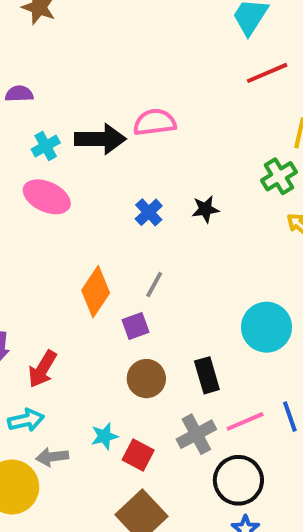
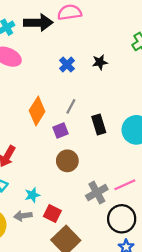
black rectangle: (207, 375) -> (99, 125), moved
cyan star: (105, 436) -> (32, 195), moved
red square: (138, 455) -> (52, 214), moved
gray arrow: (52, 457) -> (23, 216), moved

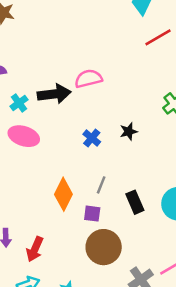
purple square: (60, 131) -> (92, 214), turned 35
brown circle: (67, 161) -> (104, 247), size x1.4

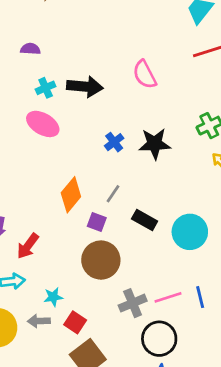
pink semicircle: (88, 79) -> (145, 74), moved, turned -116
black star: (129, 131) -> (155, 144), size x1.6
black rectangle: (135, 202) -> (145, 220), turned -50

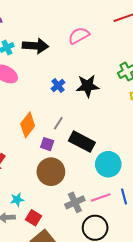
pink semicircle: (145, 74) -> (79, 36), turned 90
black rectangle: (145, 220) -> (82, 142), size x1.4
cyan circle: (190, 232) -> (108, 164), moved

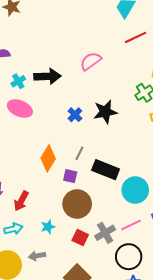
cyan star: (17, 200) -> (48, 227), moved
red square: (33, 218) -> (80, 237), moved

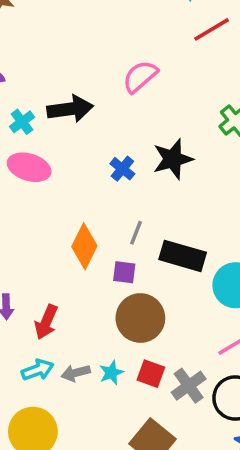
cyan star: (48, 227) -> (111, 373), moved
gray cross: (105, 233) -> (189, 386), moved
gray arrow: (37, 256) -> (76, 373), moved

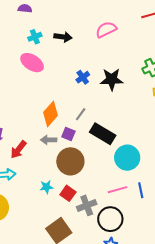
black arrow: (70, 109) -> (63, 37), size x0.7
gray arrow: (76, 373) -> (49, 140), moved

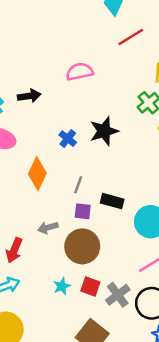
pink semicircle: (106, 30) -> (80, 72), turned 30
orange diamond: (51, 114) -> (37, 174), moved
purple square: (68, 134) -> (83, 211), moved
black rectangle: (103, 134) -> (112, 201), size x0.7

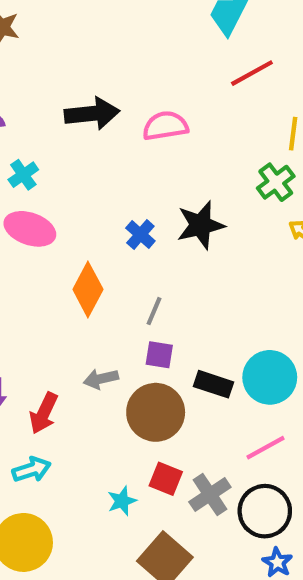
black arrow: (29, 96) -> (92, 114), moved, size x1.4
black rectangle: (112, 201) -> (214, 384), moved
cyan star: (62, 286) -> (122, 501), moved

